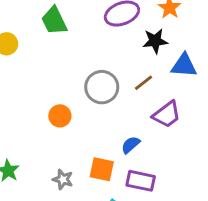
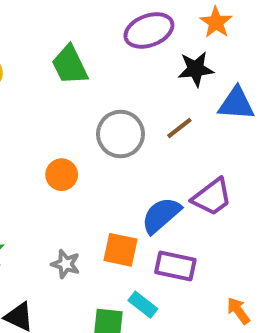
green trapezoid: (54, 21) -> (70, 65), moved
purple trapezoid: (167, 114) -> (212, 197), moved
blue semicircle: (131, 145) -> (161, 215), size x1.5

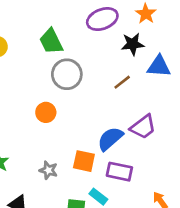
gray circle: (121, 134) -> (67, 74), moved

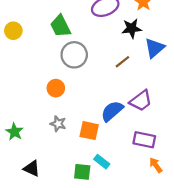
blue triangle: (159, 66) -> (155, 48), turned -45
gray star: (48, 170) -> (58, 124), moved
purple rectangle: (119, 172) -> (144, 140), moved

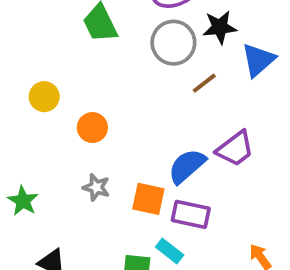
yellow circle: (13, 31) -> (44, 97), moved
gray circle: (74, 55) -> (173, 43), moved
purple rectangle: (144, 140) -> (191, 214), moved

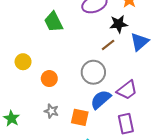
gray circle: (173, 43) -> (93, 72), moved
brown line: (204, 83) -> (108, 45), moved
purple rectangle: (191, 214) -> (126, 124), moved, turned 66

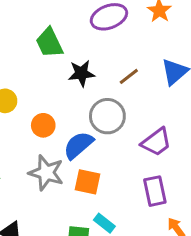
black star: (119, 24) -> (81, 73), moved
blue semicircle: (101, 100) -> (78, 145), moved
gray star: (51, 111) -> (46, 173), size x1.6

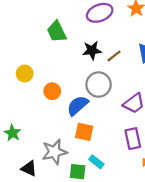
black star: (81, 73) -> (92, 50), moved
gray star: (46, 173) -> (54, 152), moved, turned -30

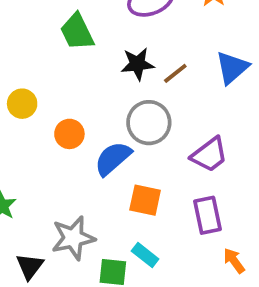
orange square: (84, 132) -> (145, 200), moved
black triangle: (29, 168) -> (30, 266), turned 42

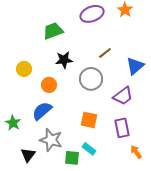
green trapezoid: (77, 32) -> (53, 31), turned 95
black star: (138, 64) -> (64, 60), moved
blue triangle: (232, 68) -> (135, 66), moved
blue semicircle: (113, 159) -> (42, 111), moved
gray star: (73, 238) -> (51, 140), turned 30

